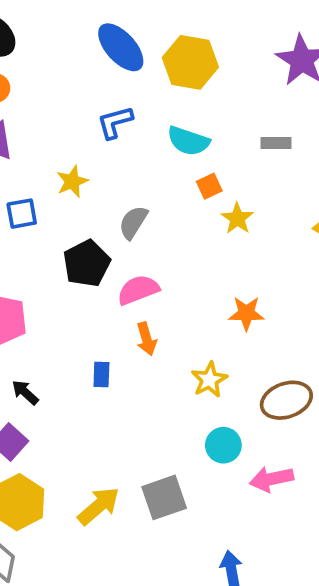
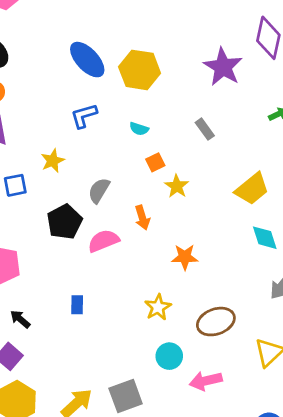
cyan semicircle: (188, 141) -> (139, 129), size x0.6
gray rectangle: (276, 143) -> (205, 129), turned 55
orange arrow: (146, 339) -> (142, 218), moved

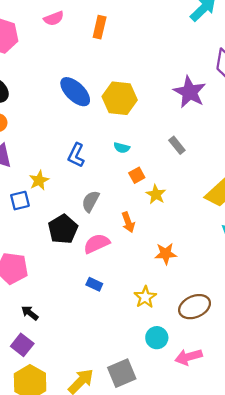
blue L-shape: (84, 116) -> (76, 155), moved, turned -45
yellow star: (53, 161) -> (39, 180), moved
blue rectangle: (77, 305) -> (94, 284), moved, turned -63

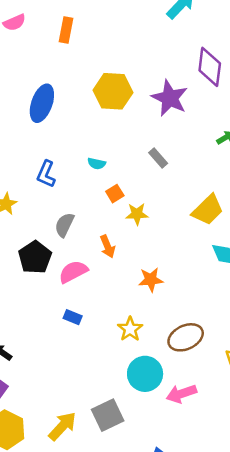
blue ellipse: (75, 92) -> (42, 103), turned 68
yellow hexagon: (120, 98) -> (113, 91), moved
yellow star: (156, 194) -> (137, 214), turned -30
cyan circle: (157, 338) -> (145, 374), size x1.4

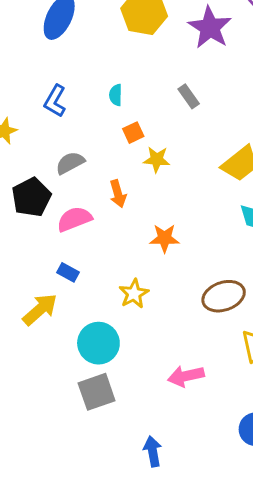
cyan semicircle: (97, 163) -> (116, 95), turned 72
gray semicircle: (64, 225) -> (70, 163), turned 30
brown ellipse: (186, 337) -> (224, 296), moved
cyan circle: (145, 374) -> (98, 343), moved
yellow arrow: (62, 426) -> (40, 309), moved

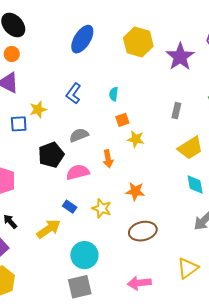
gray rectangle: (189, 96) -> (176, 111), moved, turned 42
yellow star: (134, 294) -> (102, 208), moved, turned -30
brown ellipse: (224, 296) -> (143, 231), moved

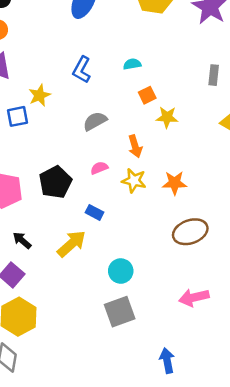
cyan semicircle: (114, 94) -> (132, 64), turned 80
black pentagon: (51, 155) -> (55, 182), moved
pink semicircle: (78, 172) -> (99, 168), size x0.6
yellow star: (102, 208) -> (134, 181), moved
cyan circle: (84, 255) -> (121, 271), size x0.7

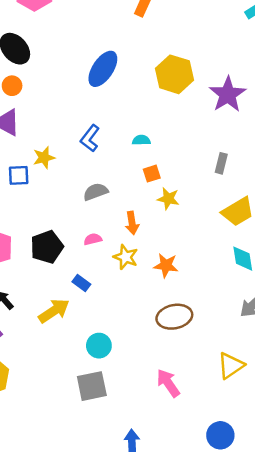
pink arrow: (194, 297) -> (168, 383), turned 60

